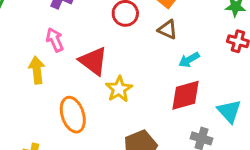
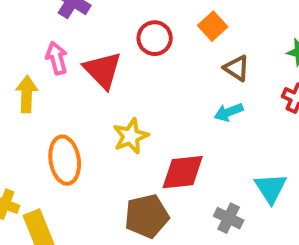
brown triangle: (167, 30) -> (237, 68), moved
red triangle: (93, 61) -> (103, 70), moved
red diamond: (186, 95) -> (183, 172), moved

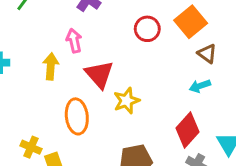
orange square: (213, 26) -> (191, 22), size x1.5
red triangle: (103, 70) -> (99, 74), moved
red diamond: (183, 172) -> (188, 130), moved, turned -44

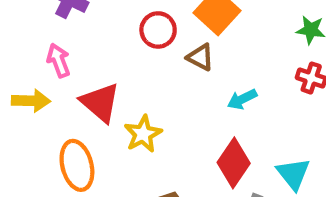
brown triangle: (207, 54) -> (200, 57), moved
yellow arrow: (51, 66) -> (31, 101), turned 95

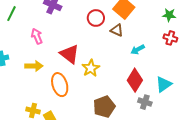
pink arrow: (58, 60) -> (37, 36), moved
yellow arrow: (31, 101) -> (34, 66), moved
cyan triangle: (293, 174) -> (164, 84), turned 36

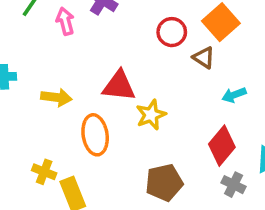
pink arrow: (37, 36) -> (65, 21), moved
red triangle: (70, 54) -> (119, 86), turned -40

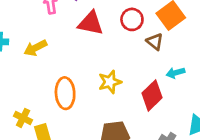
red triangle: (119, 86) -> (91, 23), moved
yellow arrow: (56, 97) -> (35, 48), moved, turned 140
red diamond: (222, 146) -> (152, 95), moved

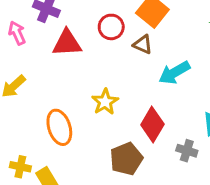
cyan arrow: (175, 73) -> (174, 73), size x1.5
red diamond: (152, 95) -> (152, 124), moved

